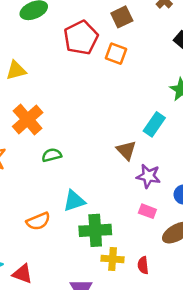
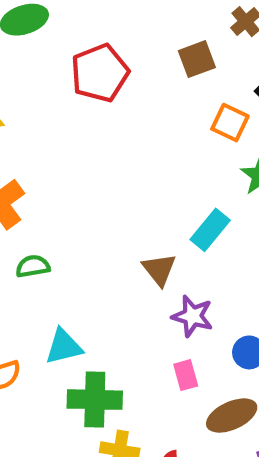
brown square: (122, 17) -> (197, 59), moved
orange square: (116, 54) -> (230, 123), moved
pink rectangle: (147, 211) -> (186, 375), turned 49

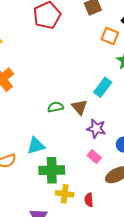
green semicircle: (33, 266) -> (55, 107), moved
pink rectangle: (186, 375) -> (94, 157), turned -32

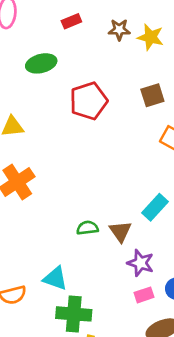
cyan triangle: (36, 146) -> (55, 278), turned 30
pink rectangle: (94, 157) -> (144, 295), moved, turned -64

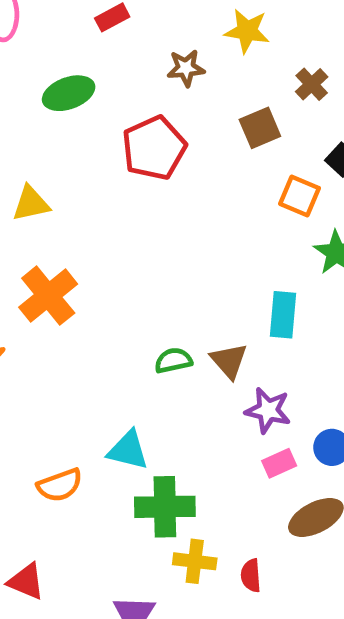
brown star: (119, 30) -> (186, 68), moved
cyan rectangle: (155, 207) -> (283, 315), turned -32

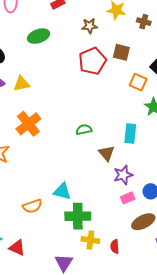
brown cross: (312, 84) -> (144, 22), moved, turned -32
brown square: (260, 128) -> (121, 52), turned 36
red pentagon: (154, 148) -> (92, 61), moved
green semicircle: (173, 360) -> (84, 130), moved
purple star: (268, 410) -> (123, 175), turned -30

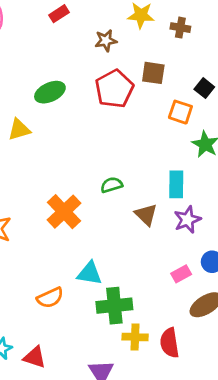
green ellipse: (39, 36) -> (50, 92), moved
orange cross: (28, 124) -> (64, 212), moved
purple star: (123, 175) -> (187, 220), moved
red semicircle: (115, 246) -> (170, 343), size x1.5

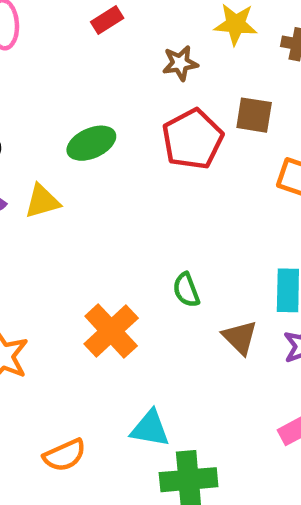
green semicircle: (112, 185) -> (186, 290), turned -95
orange semicircle: (50, 298) -> (65, 455), moved

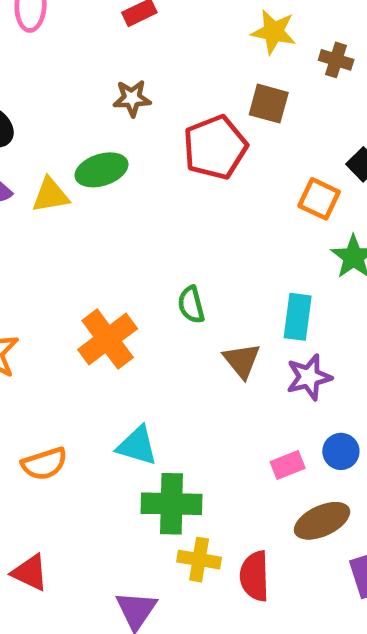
brown star: (180, 63) -> (132, 98), moved
brown square: (254, 115) -> (269, 104), moved
green ellipse: (91, 143) -> (102, 170), moved

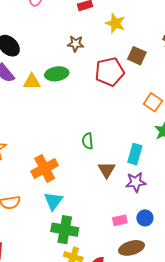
yellow star: (274, 32) -> (115, 23), moved
orange cross: (108, 339) -> (45, 168), moved
cyan triangle: (137, 446) -> (53, 201), turned 42

